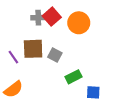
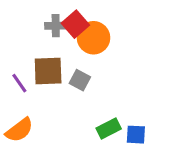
orange circle: (79, 23) -> (93, 38), moved
green rectangle: (74, 77) -> (109, 129), moved

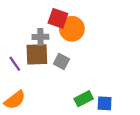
red square: (75, 24) -> (58, 18), turned -30
gray cross: (56, 26) -> (40, 37), moved

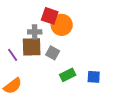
green rectangle: (84, 99) -> (68, 75), moved
blue square: (105, 103) -> (94, 77), moved

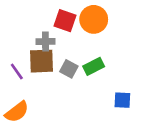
orange circle: (62, 25) -> (94, 19), moved
green rectangle: (68, 75) -> (94, 66), moved

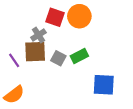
gray cross: (45, 42) -> (38, 35), turned -32
blue square: (122, 100) -> (104, 85), size x1.5

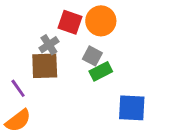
gray square: (58, 58) -> (92, 56), moved
purple line: (14, 60) -> (18, 88), moved

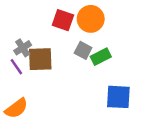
gray cross: (49, 45) -> (23, 48), moved
green rectangle: (101, 71) -> (101, 57), moved
purple line: (18, 88) -> (16, 67), moved

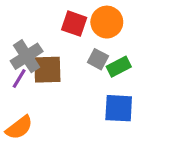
gray cross: (23, 48) -> (27, 56), size x1.5
purple line: (16, 67) -> (19, 79), turned 66
blue square: (118, 97) -> (119, 108), moved

